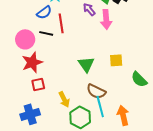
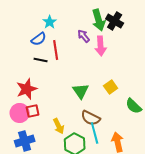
pink circle: (25, 39) -> (20, 113), moved
yellow square: (116, 60) -> (111, 87), turned -32

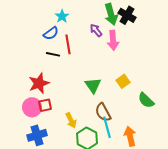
brown semicircle: (91, 118) -> (103, 112), turned 36

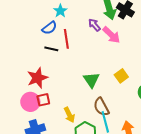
pink arrow: (113, 40) -> (111, 35), turned -42

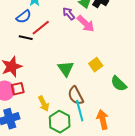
red line: (66, 39) -> (41, 28), turned 60

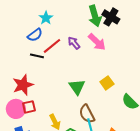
purple arrow: (69, 14) -> (74, 43), moved

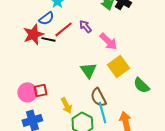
pink arrow: (97, 42) -> (108, 41), moved
yellow square: (107, 83) -> (118, 66), size x1.5
red star: (23, 85) -> (33, 34), moved

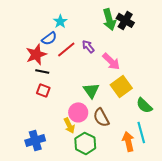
black line: (48, 39) -> (42, 71), moved
red square: (40, 90) -> (43, 90), moved, turned 32
pink circle: (27, 92) -> (78, 112), moved
cyan line: (102, 112) -> (141, 132), moved

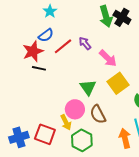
cyan star: (60, 21) -> (50, 11), moved
red square: (43, 90) -> (45, 134), moved, size x1.5
blue cross: (35, 140) -> (19, 137), moved

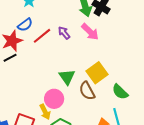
pink arrow: (108, 58) -> (90, 32), moved
black line: (39, 68) -> (10, 58), moved, turned -40
brown semicircle: (98, 114) -> (87, 91), moved

